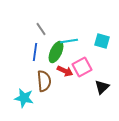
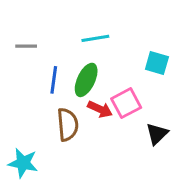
gray line: (41, 29) -> (26, 46), moved, turned -56
cyan line: (69, 41) -> (95, 38), moved
cyan star: (24, 98) -> (23, 163), moved

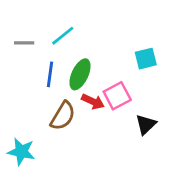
cyan line: (95, 38) -> (63, 36), moved, turned -30
cyan square: (157, 63) -> (146, 59), turned -30
brown semicircle: (68, 125) -> (63, 116), turned 36

